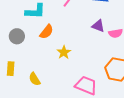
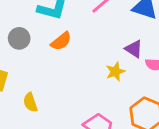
yellow star: (64, 52) -> (115, 71), moved

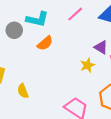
gray circle: (19, 38) -> (14, 30), moved

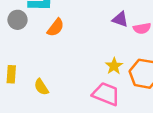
yellow star: (87, 65) -> (114, 66), moved

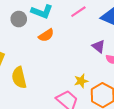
yellow semicircle: (41, 87) -> (19, 78), size x1.5

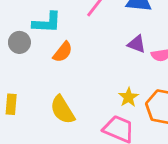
yellow semicircle: (19, 78) -> (62, 110), moved

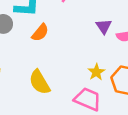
purple triangle: (137, 44) -> (104, 26), turned 35

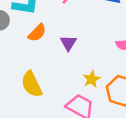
purple triangle: (104, 26) -> (68, 43), moved

